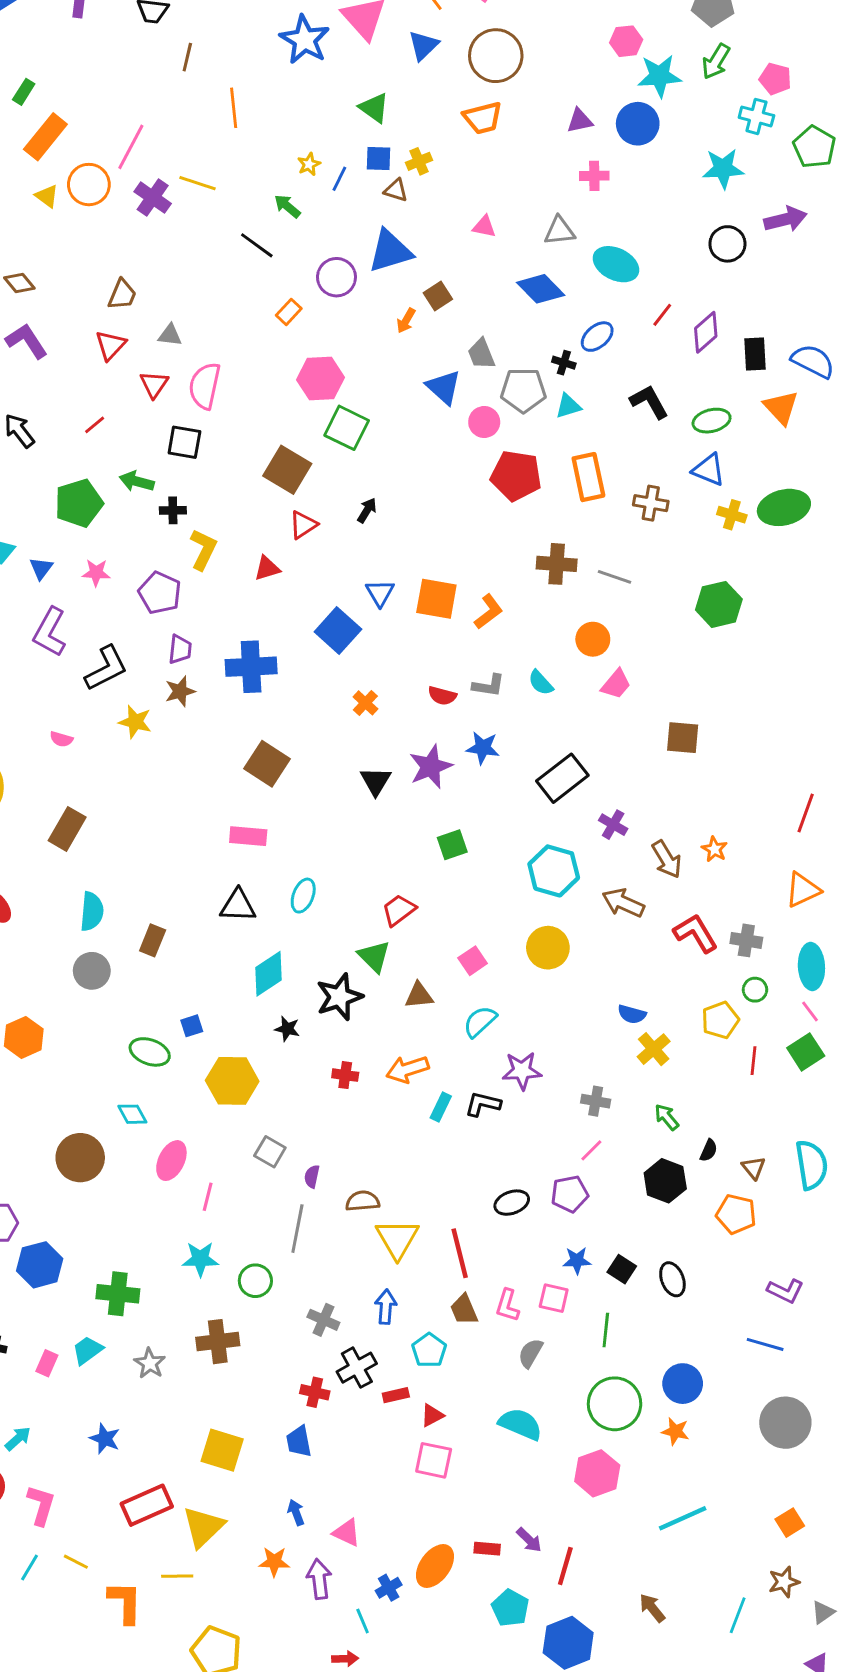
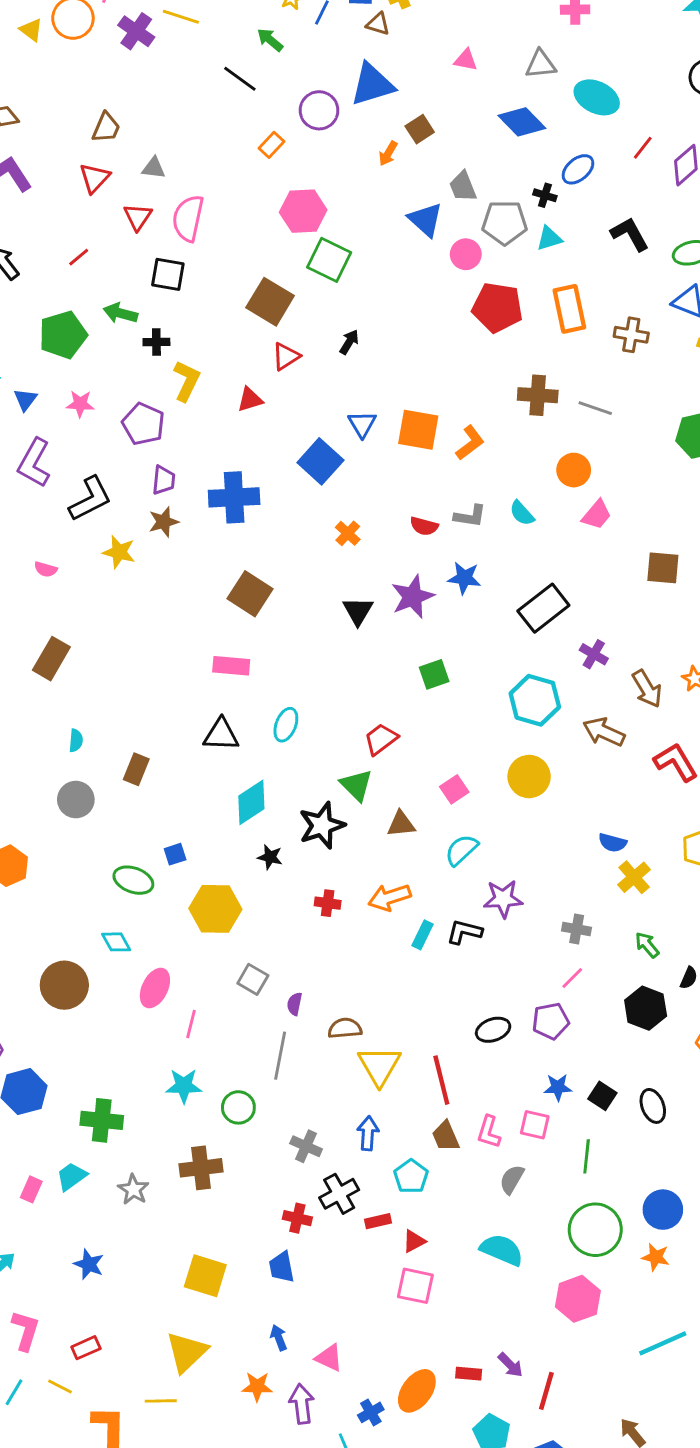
cyan semicircle: (92, 911) -> (76, 741), size x0.6
red rectangle: (147, 1505) -> (86, 1348), moved, size x0.6

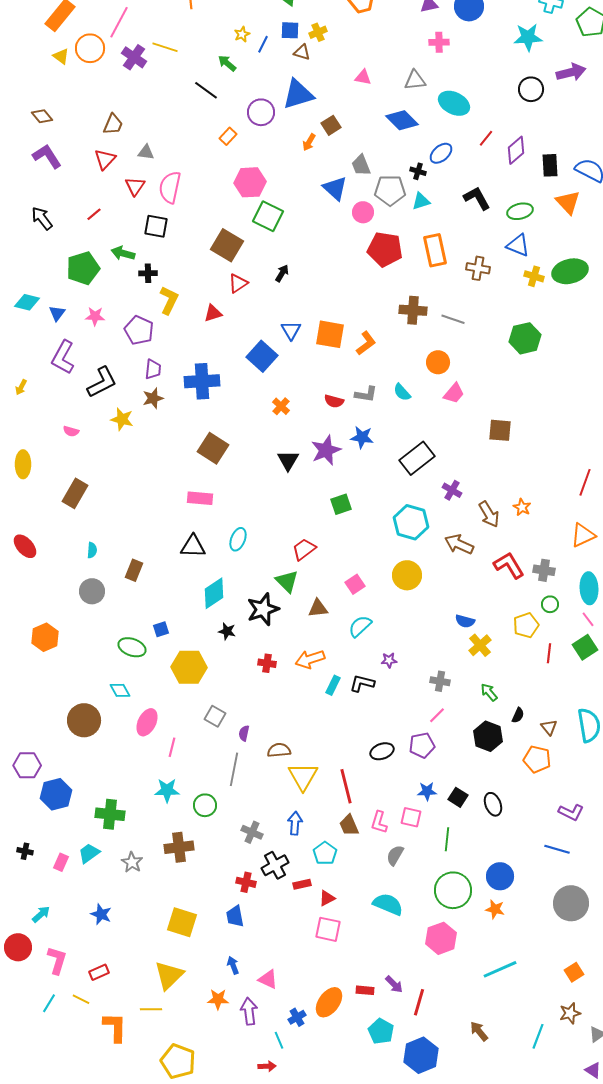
purple star: (503, 899) -> (389, 660), size x0.6

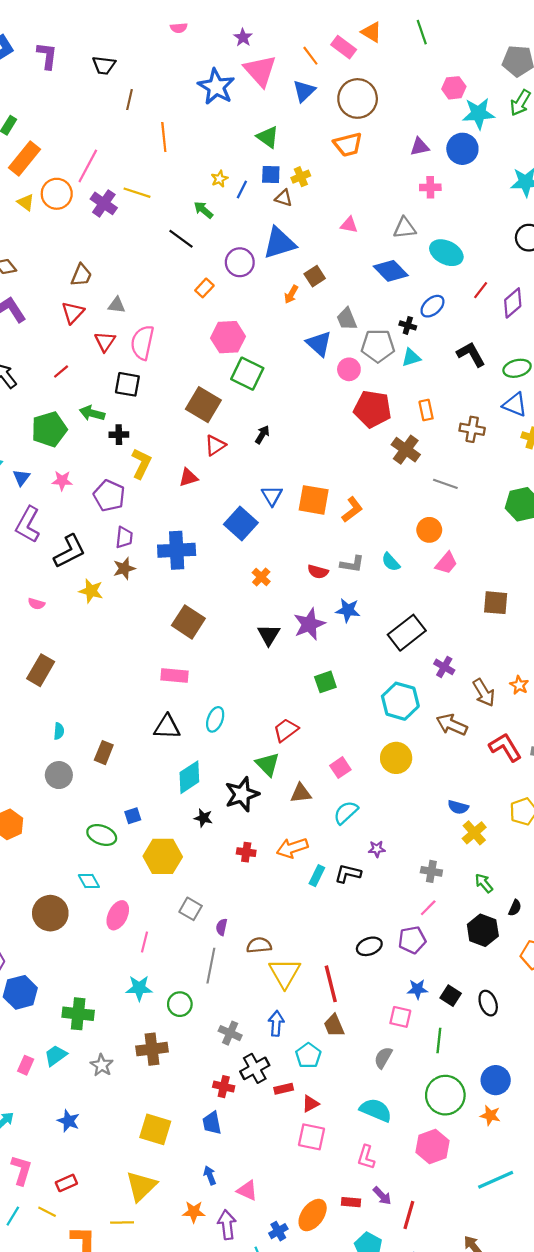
orange rectangle: (435, 250) -> (426, 410), size x0.6
brown cross: (413, 310) -> (406, 450), moved, turned 32
pink L-shape: (379, 822) -> (366, 1157), moved

